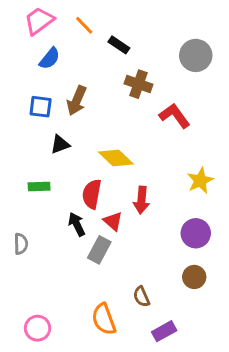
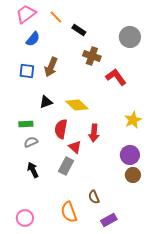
black triangle: (60, 144) -> (46, 102), moved
black arrow: (77, 224) -> (33, 170), moved
gray semicircle: (21, 244) -> (31, 142), moved, turned -112
brown circle: (194, 277) -> (133, 175), moved

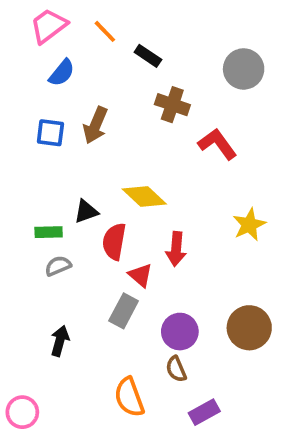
black triangle: (46, 102) -> (86, 211), moved
purple circle: (130, 155) -> (180, 332), moved
black arrow: (33, 170) -> (60, 341), moved, turned 42
brown circle: (133, 175) -> (249, 328), size x1.5
pink circle: (25, 218) -> (22, 412), moved

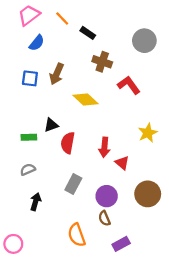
yellow diamond: (144, 196) -> (86, 100), moved
gray semicircle: (58, 266) -> (28, 169), moved
red triangle: (140, 275) -> (122, 163), moved

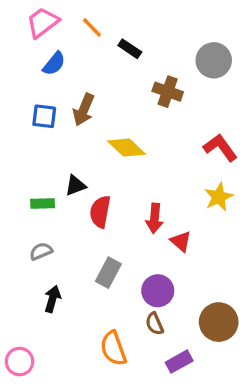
brown cross: (102, 62) -> (168, 92), moved
red L-shape: (129, 85) -> (220, 148), moved
brown circle: (148, 194) -> (219, 322), moved

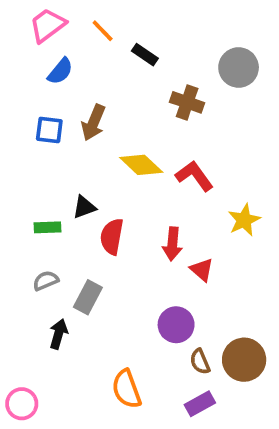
red L-shape: (220, 148) -> (194, 176), moved
gray rectangle: (108, 273) -> (88, 297), moved
brown semicircle: (154, 324) -> (200, 361), moved

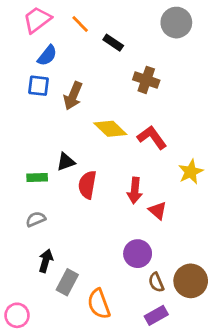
gray circle: (239, 68) -> (176, 23), moved
blue square: (49, 130) -> (39, 86), moved
gray rectangle: (88, 297) -> (67, 282), moved

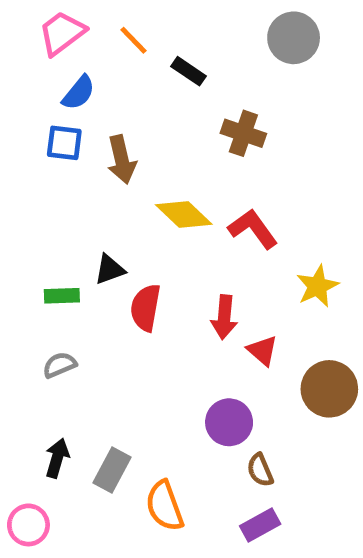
brown arrow: (73, 96) -> (122, 160), turned -36
black arrow: (46, 261) -> (57, 458), moved
brown circle: (191, 281) -> (329, 389), moved

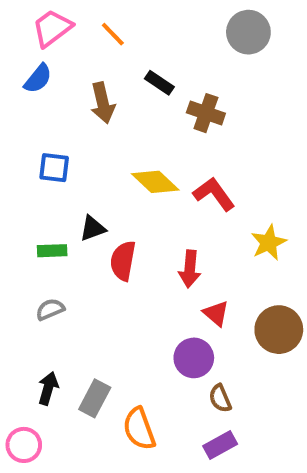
black rectangle: (188, 71) -> (159, 83), moved
blue semicircle: (79, 93) -> (38, 79), moved
blue square: (64, 143) -> (54, 168), moved
brown arrow: (122, 160) -> (103, 103), moved
red triangle: (262, 351) -> (216, 313), moved

